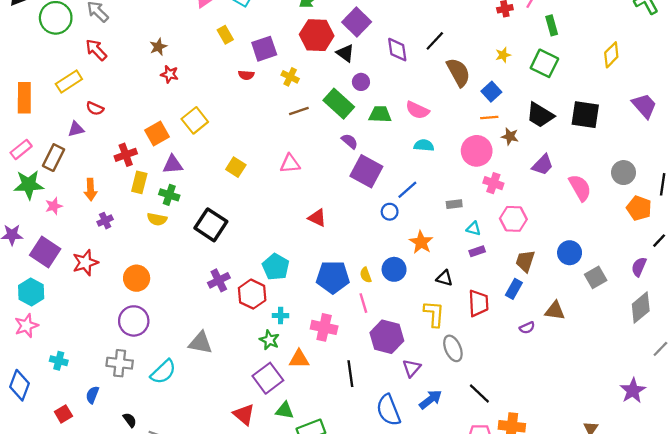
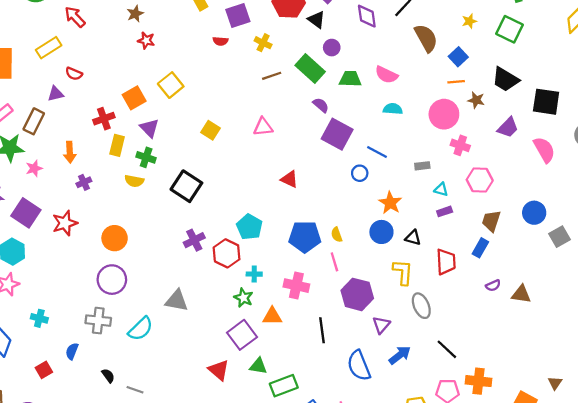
black square: (585, 115) -> (546, 102), moved
purple triangle: (173, 165) -> (149, 128), turned 50
blue line: (407, 190) -> (377, 152), turned 70
blue circle: (394, 269) -> (381, 232), moved
brown triangle: (555, 311) -> (521, 294), moved

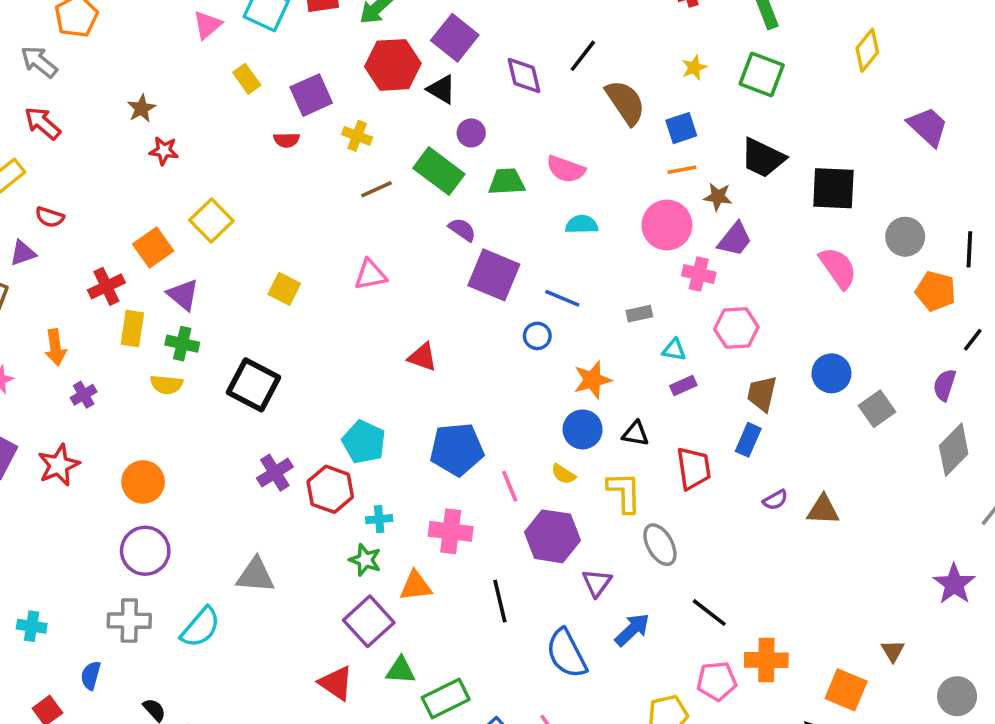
blue square: (458, 57) -> (681, 128), turned 30
purple trapezoid: (508, 128) -> (735, 239), moved
orange star: (390, 203) -> (592, 380), turned 30
yellow semicircle: (337, 235) -> (563, 474), moved, turned -32

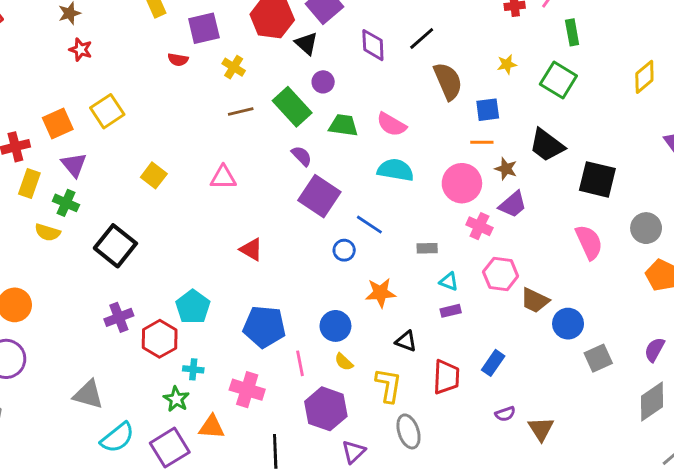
cyan semicircle: (582, 225) -> (395, 170), size x1.4
brown trapezoid: (762, 394) -> (535, 300), moved, turned -88
blue circle: (583, 429) -> (335, 326), moved
brown triangle: (823, 510) -> (541, 429), turned 44
cyan semicircle: (200, 627) -> (117, 438), moved

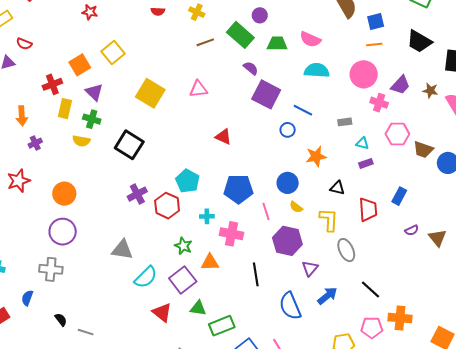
brown star: (506, 169) -> (430, 91), moved
yellow square: (154, 175) -> (150, 93), size x1.6
cyan cross: (193, 369) -> (207, 216), moved

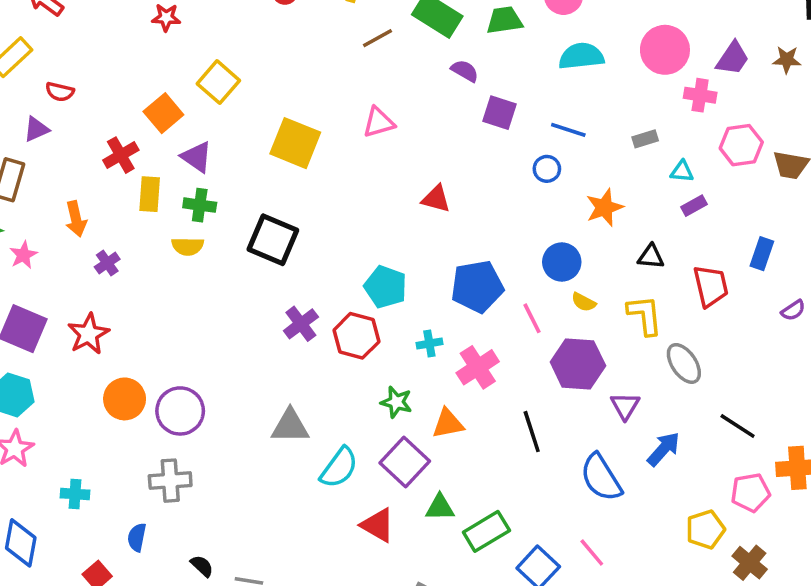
purple square: (266, 94) -> (499, 113), size x0.7
orange circle: (64, 194) -> (125, 399), moved
pink cross: (232, 234) -> (478, 367), turned -35

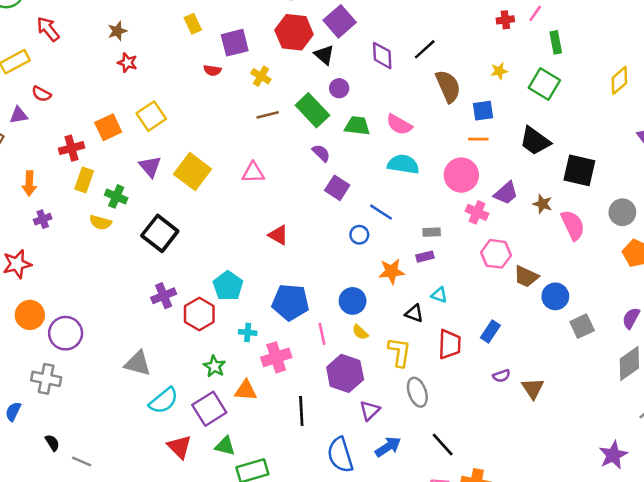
purple triangle: (197, 157) -> (150, 166), moved
cyan triangle: (682, 171) -> (439, 295), moved
purple rectangle: (694, 206) -> (425, 257), moved

